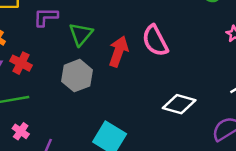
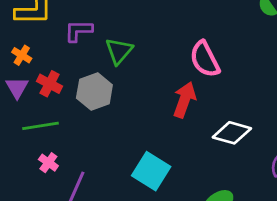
red arrow: (119, 51) -> (184, 100), moved
gray hexagon: (77, 76) -> (94, 91), moved

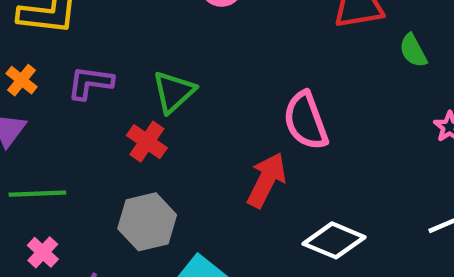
purple L-shape: (78, 31) -> (90, 83), moved
red cross: (50, 84) -> (147, 142), moved
gray hexagon: (94, 91) -> (147, 222), moved

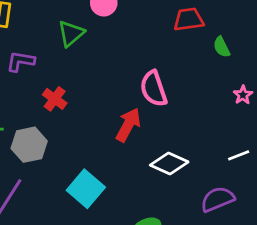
green triangle: (174, 92) -> (71, 33), moved
gray hexagon: (147, 222) -> (29, 145), moved

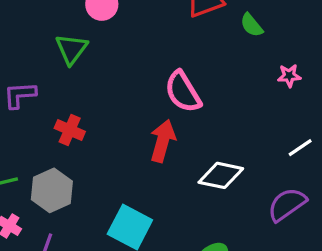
pink star: (243, 95) -> (289, 76), turned -30

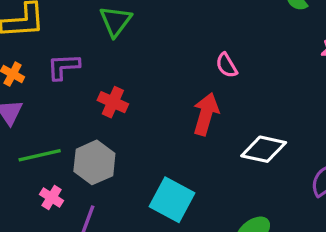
pink semicircle: (183, 92) -> (227, 65), size x0.6

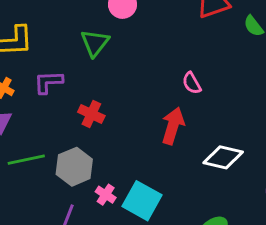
pink cross: (52, 197) -> (106, 195), moved

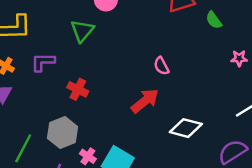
red arrow: (173, 126) -> (145, 101), turned 32
green line: (26, 160) -> (23, 148), moved, turned -52

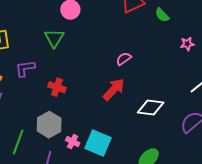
pink semicircle: (161, 66) -> (124, 59), turned 91

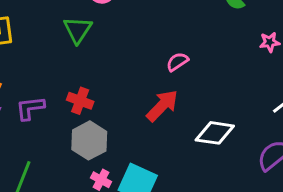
purple L-shape: (25, 68) -> (30, 108), moved
gray hexagon: (49, 125) -> (89, 140), moved

